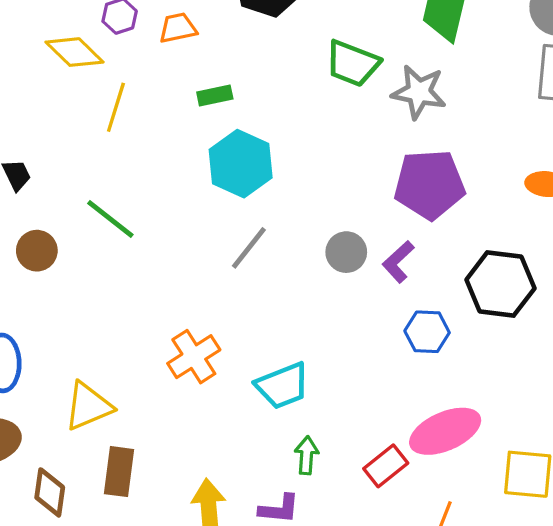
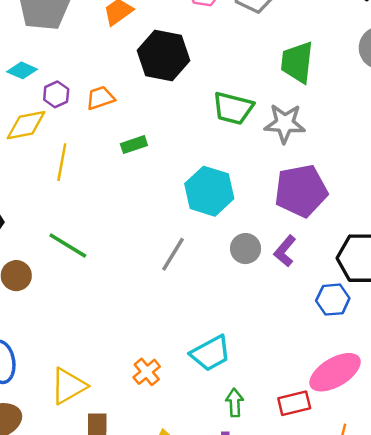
yellow diamond: (75, 52) -> (26, 125), turned -48
cyan hexagon: (241, 164) -> (209, 191), moved
blue hexagon: (427, 332) -> (333, 300), moved
orange cross: (194, 357) -> (147, 372), moved, size x0.7
red rectangle: (386, 466) -> (294, 403), turned 32

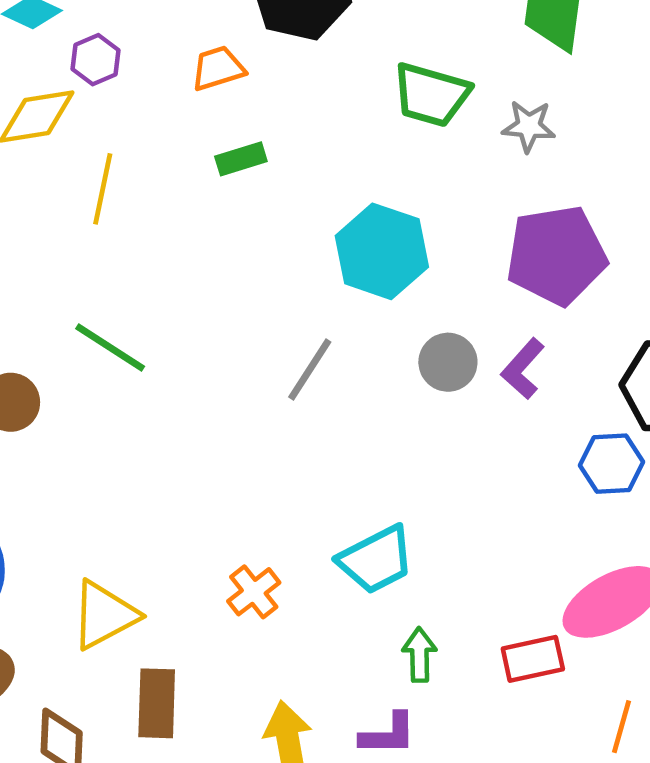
orange trapezoid: (100, 98) -> (218, 68), moved
gray star: (285, 123) -> (529, 126), size x0.7

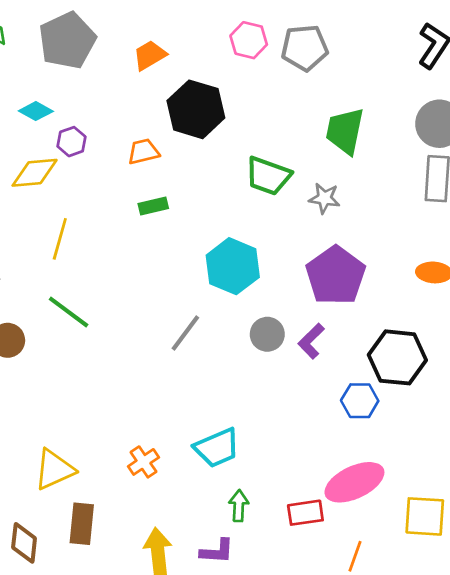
yellow line: (103, 189) -> (60, 239), moved
purple pentagon: (556, 255) -> (336, 276), turned -30

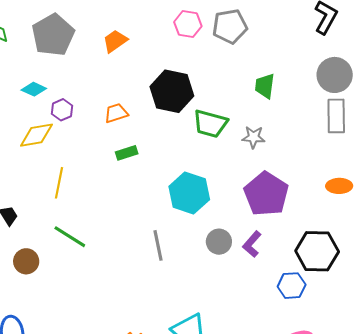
black hexagon: (196, 109) -> (172, 91), moved
green trapezoid: (345, 131) -> (265, 86), size x0.7
gray line: (185, 333) -> (158, 245), turned -44

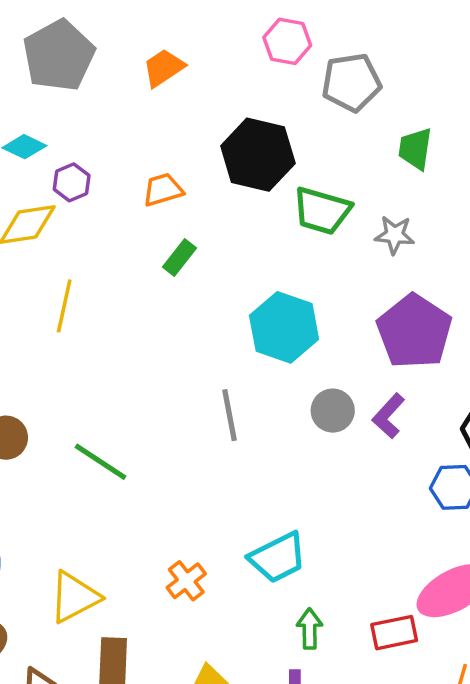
gray pentagon: (230, 26) -> (351, 82), moved
green rectangle: (127, 153) -> (179, 257), turned -35
green line: (70, 237) -> (101, 462), moved

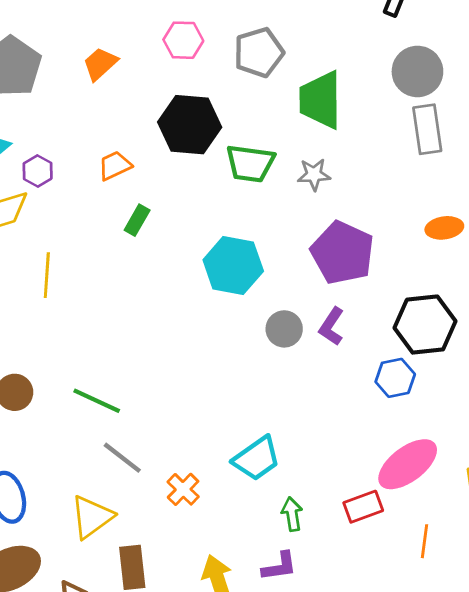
pink hexagon: (287, 41) -> (183, 40), moved
green trapezoid: (415, 149) -> (320, 100), size x1.6
gray line: (229, 415) -> (122, 458), moved, turned -33

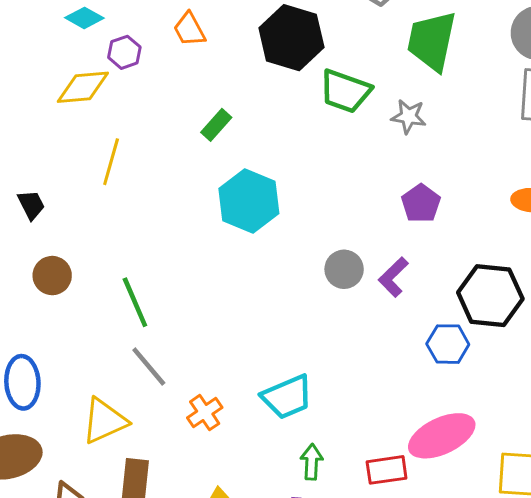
orange trapezoid: (115, 166) -> (189, 29), moved, turned -105
purple pentagon: (342, 253) -> (421, 203), size x0.6
cyan hexagon: (233, 266) -> (249, 201), moved
green line: (97, 401) -> (135, 302), turned 30

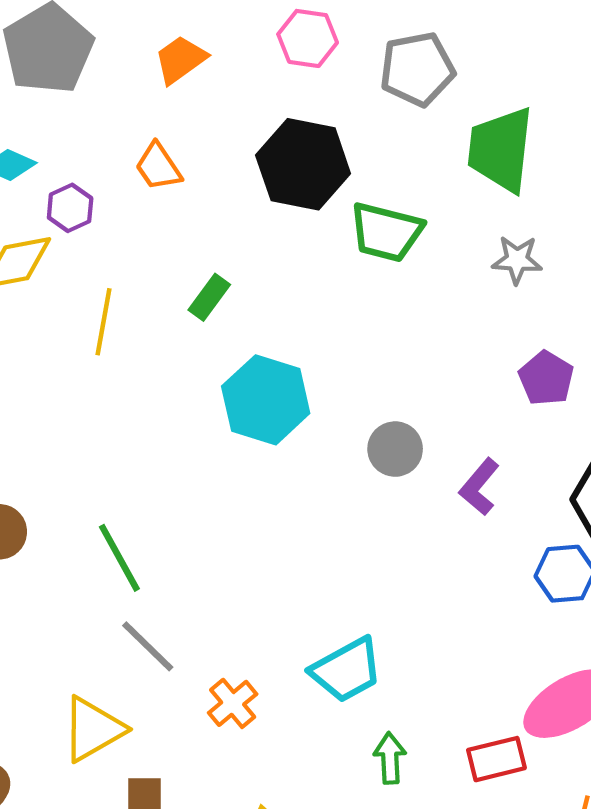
gray star: (409, 116) -> (517, 260), moved
yellow line: (111, 162) -> (103, 322), moved
purple pentagon: (421, 203) -> (546, 378), moved
gray circle: (344, 269) -> (395, 449), moved

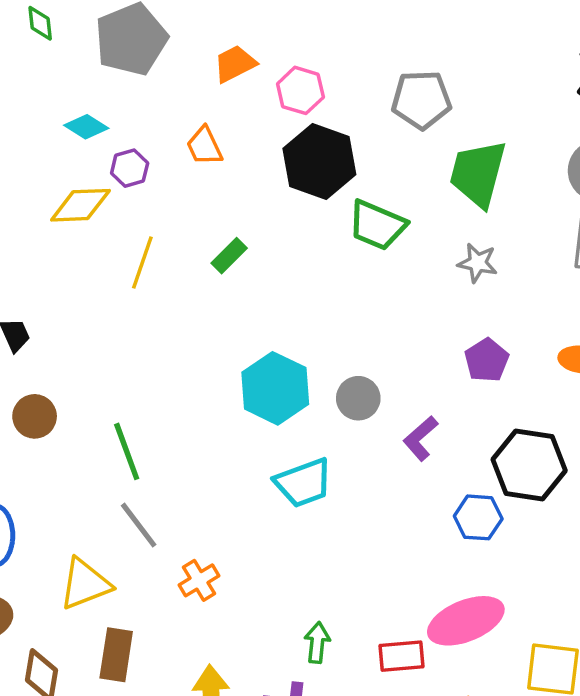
pink hexagon: (308, 38) -> (300, 90), moved
cyan hexagon: (266, 400) -> (275, 388), moved
cyan trapezoid: (347, 670) -> (303, 483), moved

